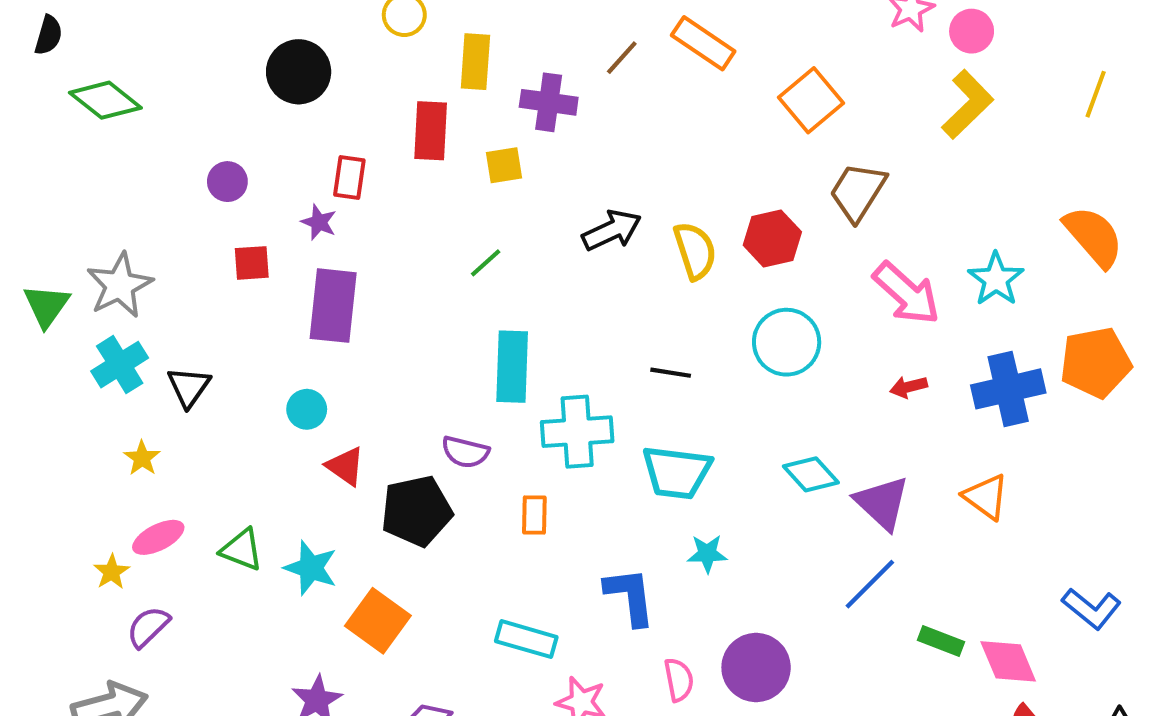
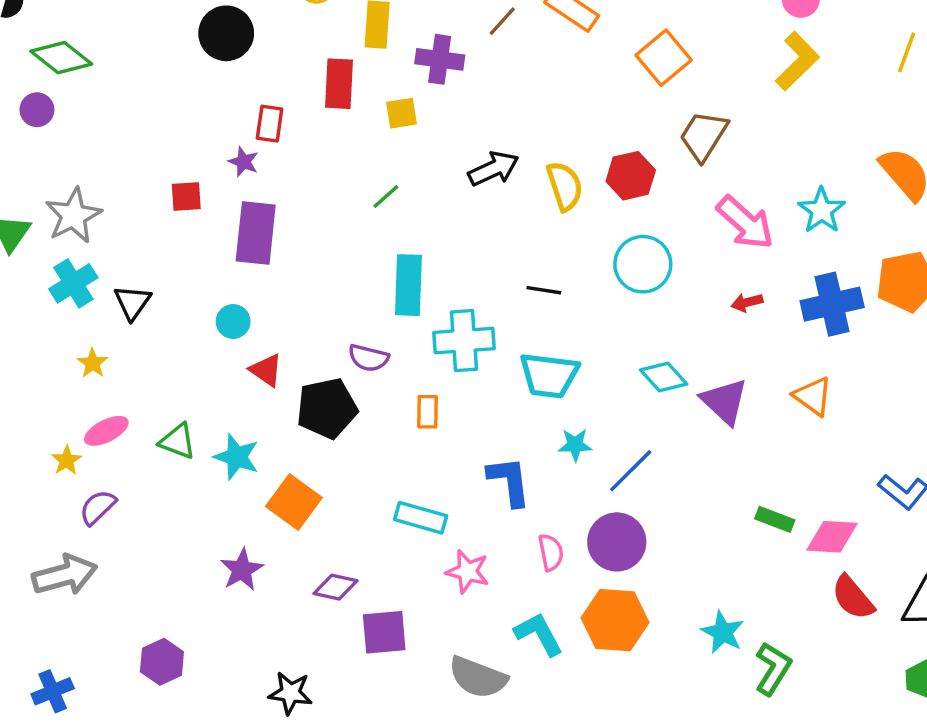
purple circle: (227, 182) -> (37, 110), moved
blue line: (870, 584) -> (631, 471), moved
pink diamond: (1008, 661) -> (832, 537), turned -64

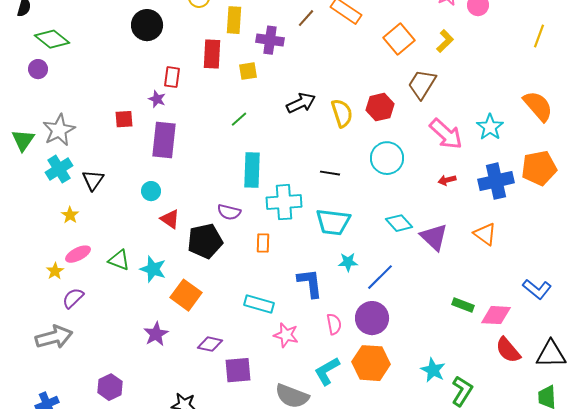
yellow L-shape: (797, 61) -> (445, 41), moved, size x0.7
cyan L-shape: (539, 634) -> (327, 371), turned -92

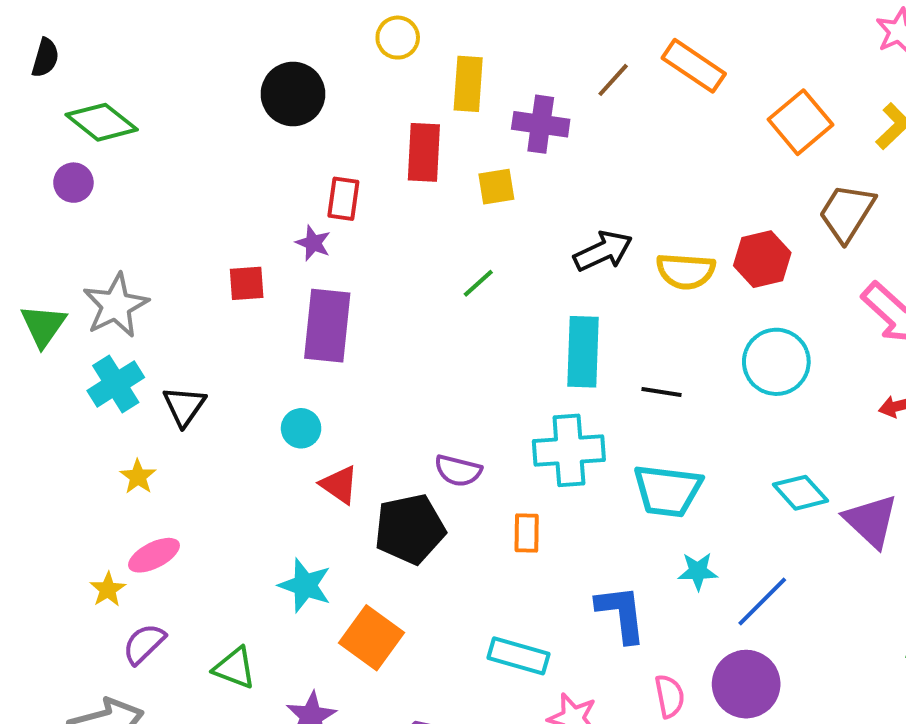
yellow semicircle: (342, 113) -> (686, 271), turned 112
cyan rectangle: (252, 170) -> (583, 352), moved
green triangle: (119, 260) -> (235, 668), moved

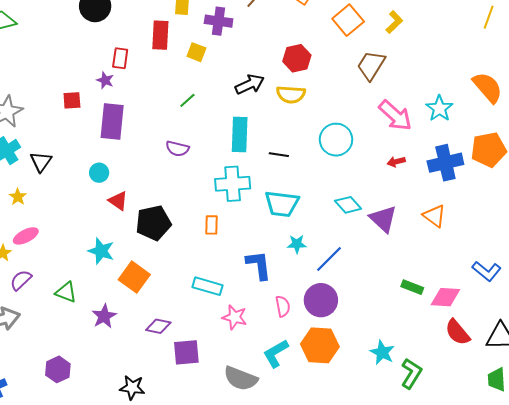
yellow square: (496, 187) -> (196, 52), turned 30
red hexagon: (762, 259) -> (297, 58), moved
purple semicircle: (458, 471) -> (177, 149), moved

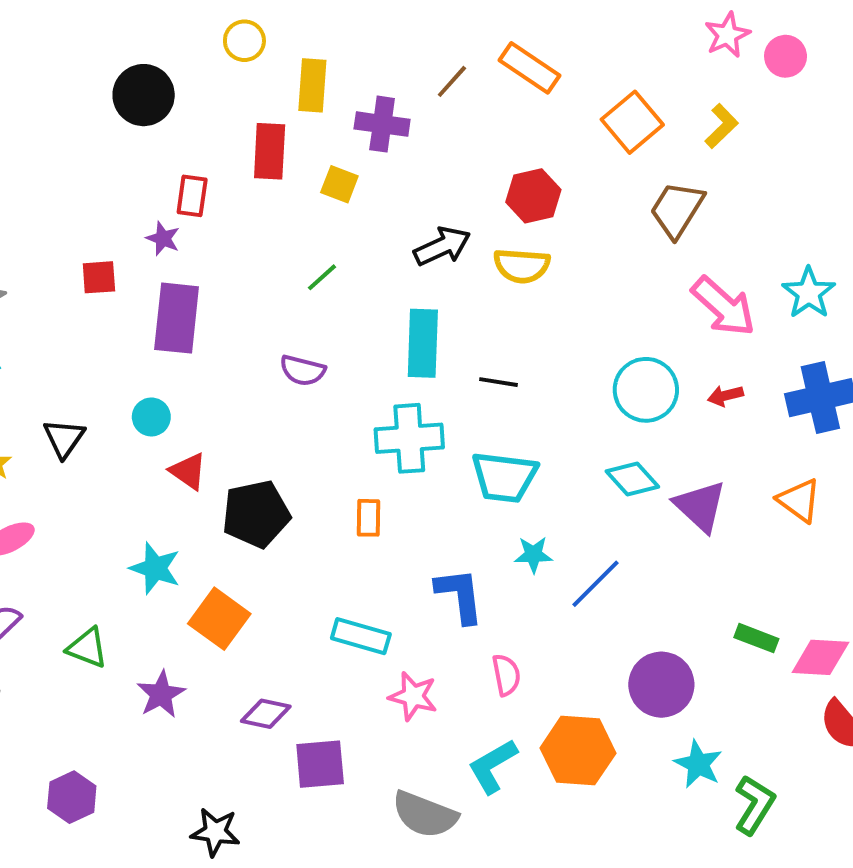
cyan circle: (336, 140) -> (646, 390), moved
black triangle: (41, 162) -> (64, 438), moved
purple circle: (321, 300) -> (661, 685), moved

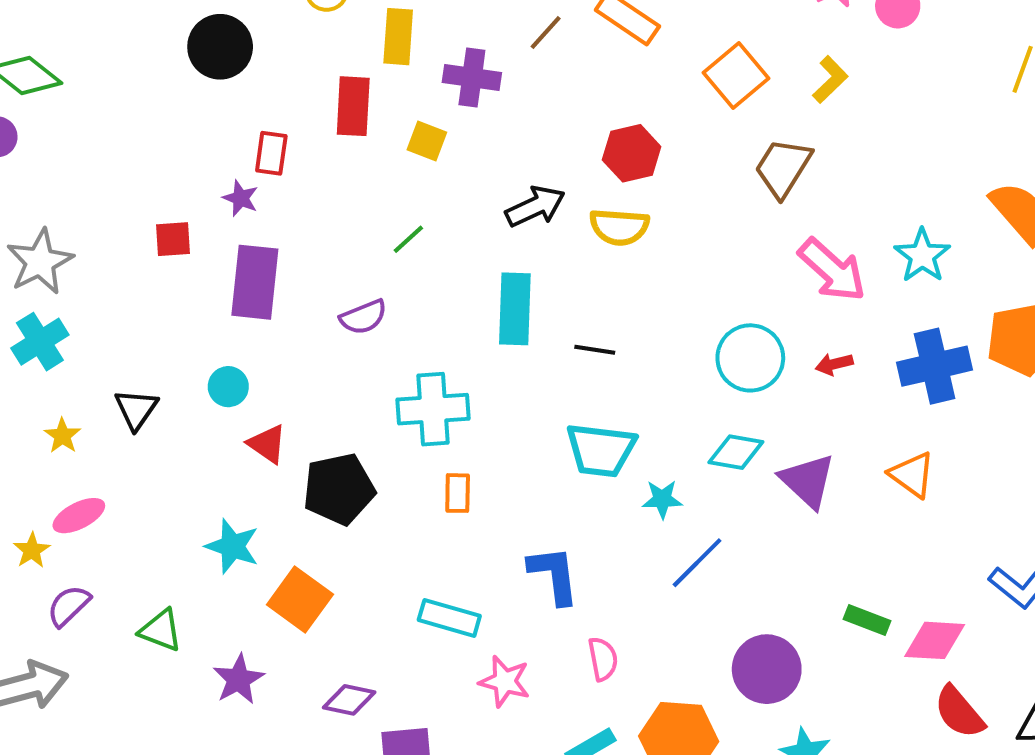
purple semicircle: (303, 370) -> (363, 317), moved, turned -36
cyan cross: (409, 438) -> (433, 409), moved
cyan diamond: (632, 479) -> (736, 452), turned -38
cyan star: (533, 555) -> (662, 499), moved

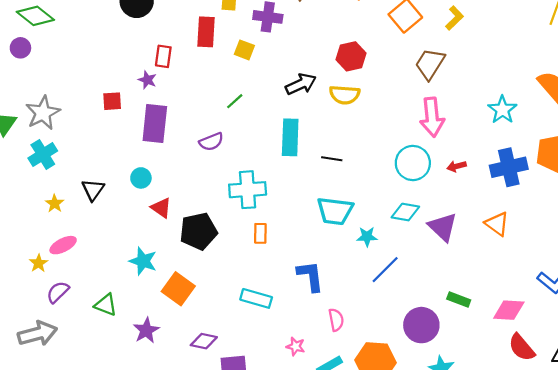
pink arrow: (832, 270) -> (432, 117), moved, turned 42
green rectangle: (867, 620) -> (459, 299), moved
pink star: (505, 681) -> (296, 346), moved, size x0.7

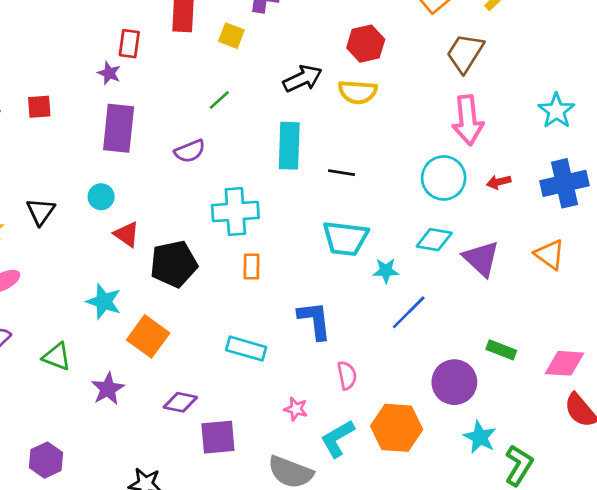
red square: (112, 101) -> (39, 107), moved

